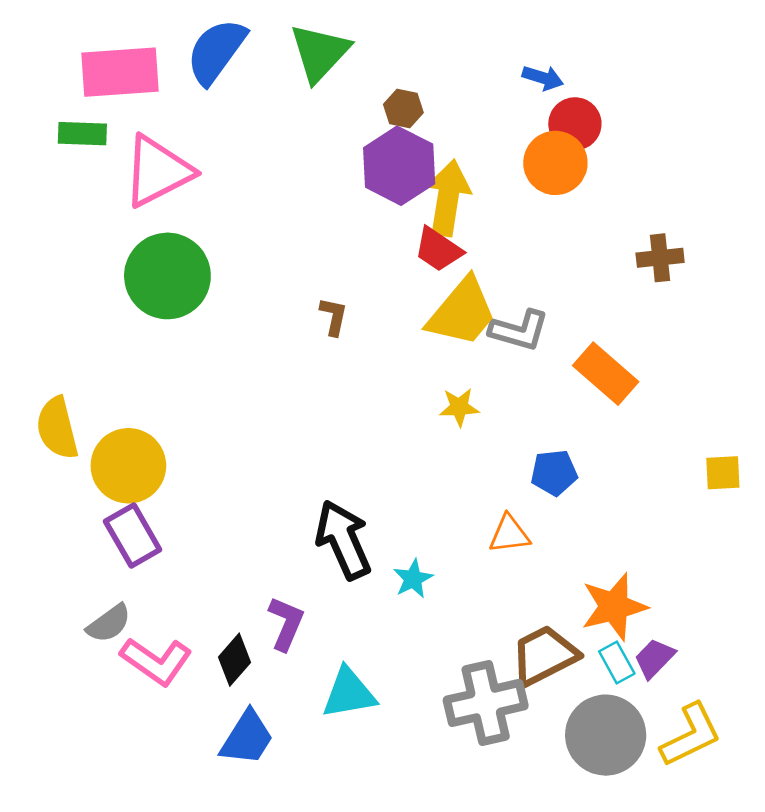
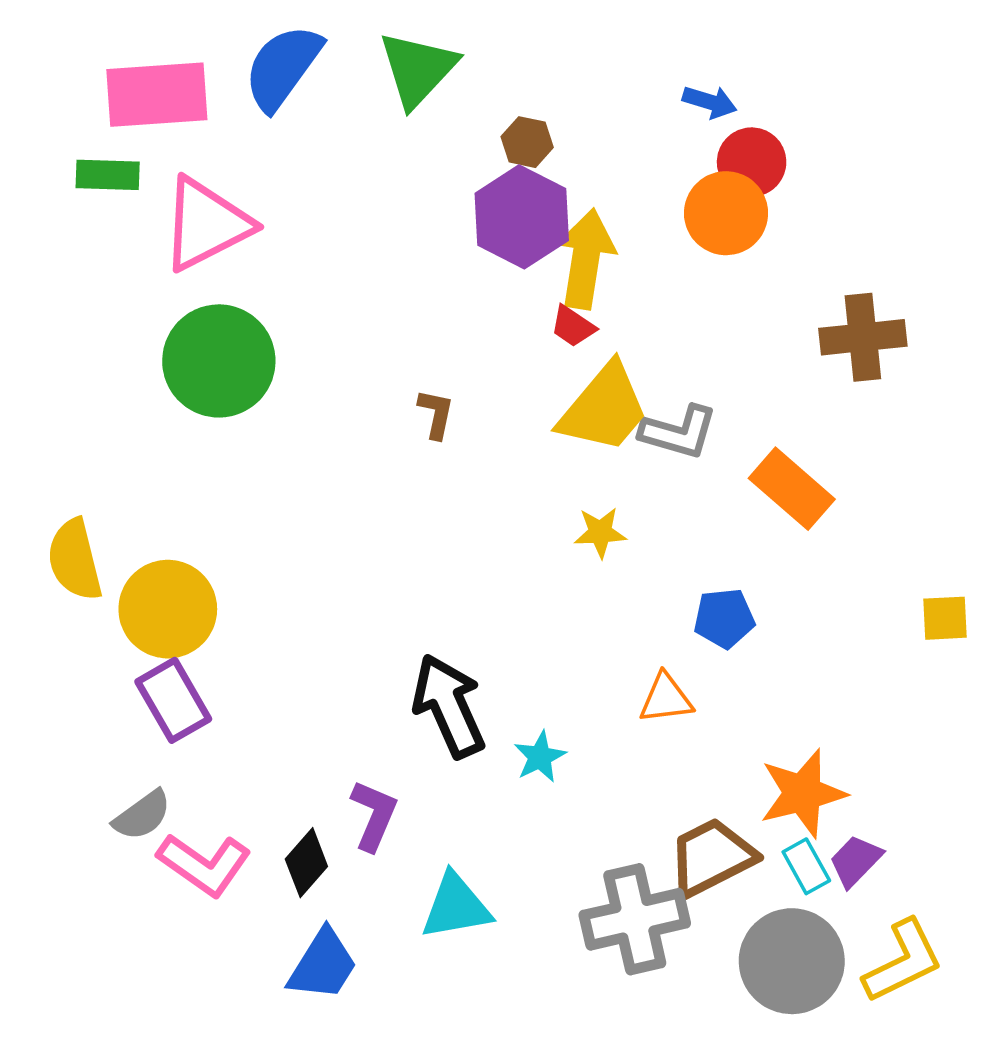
red trapezoid: (438, 249) -> (573, 326), size x0.7
brown cross: (660, 258) -> (863, 337), size x1.4

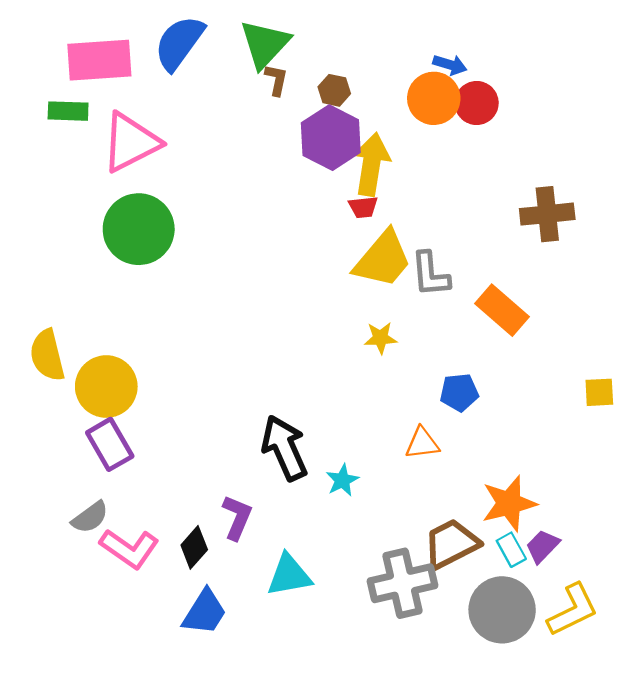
orange circle: (726, 213) -> (434, 98), moved
red trapezoid: (573, 326) -> (363, 207), turned -40
brown L-shape: (436, 414) -> (276, 80), moved
gray L-shape: (679, 432) -> (430, 274), turned 69

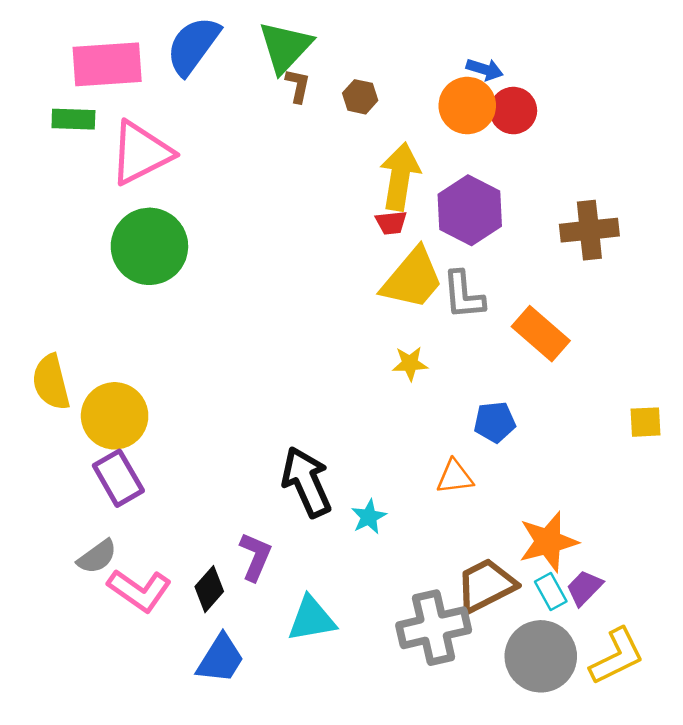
purple hexagon: (331, 138) -> (470, 210), moved

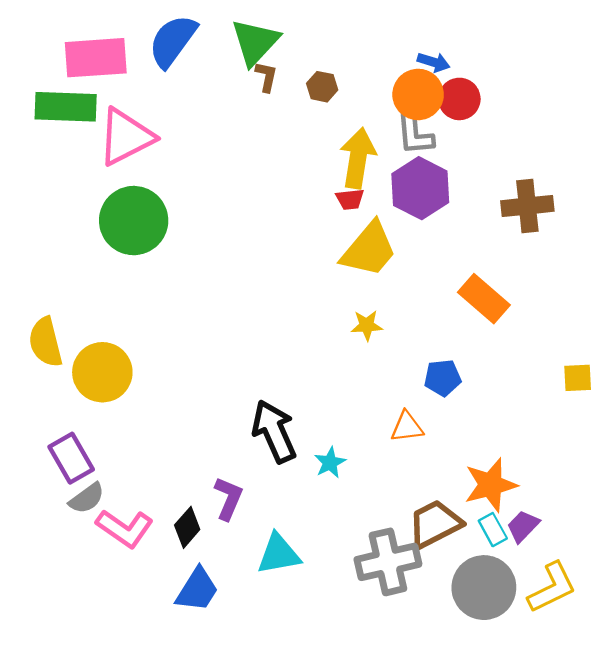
green rectangle: (73, 119) -> (66, 107), size x1.6
gray L-shape: (464, 295) -> (415, 134), moved
purple rectangle: (118, 478) -> (71, 458), moved

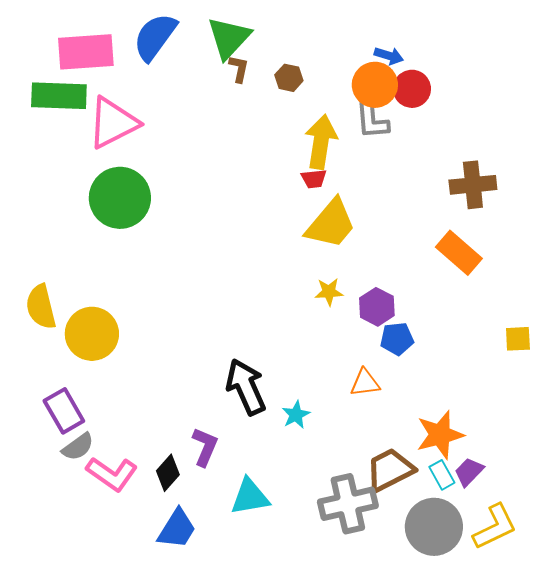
purple hexagon: (420, 188) -> (377, 307), moved, size x0.7
orange rectangle: (484, 299) -> (459, 253), moved

